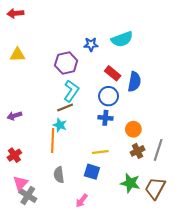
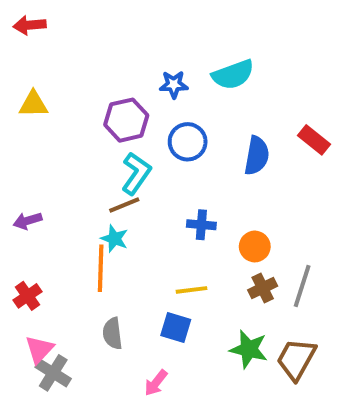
red rectangle: (113, 73) -> (314, 140), moved
blue circle: (109, 96) -> (188, 142), moved

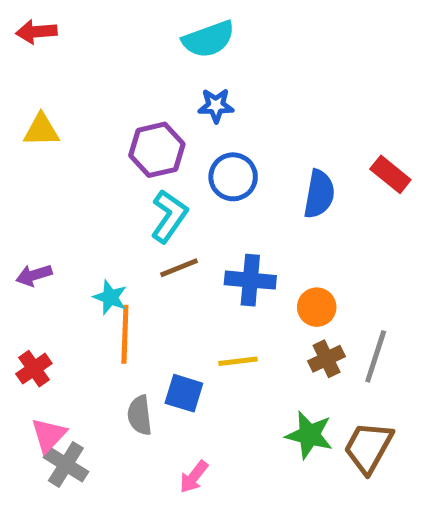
cyan semicircle: (233, 75) -> (209, 39), moved
brown line: (124, 205) -> (179, 268), moved
blue cross: (201, 225) -> (250, 280), size x1.4
cyan star: (114, 239) -> (110, 297), moved
blue square: (176, 327) -> (184, 393), moved

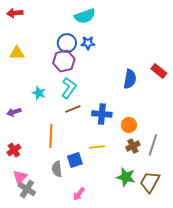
blue circle: (233, 177) -> (67, 43), moved
cyan star: (110, 297) -> (39, 93), moved
blue square: (184, 393) -> (75, 160), turned -35

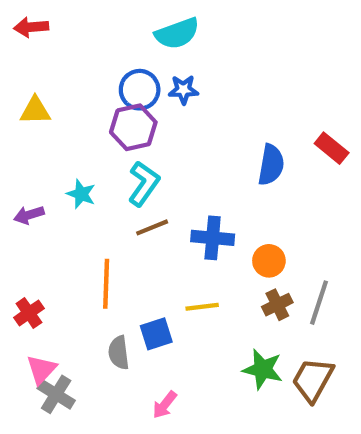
purple arrow: (14, 112) -> (29, 215), moved

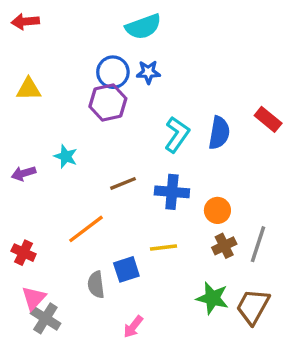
cyan L-shape: (144, 184) -> (177, 135), moved
orange line: (106, 284) -> (86, 229), turned 51
red cross: (29, 313) -> (24, 253), turned -30

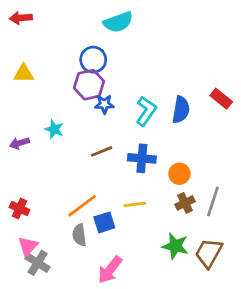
blue star: (148, 72) -> (104, 104), moved
orange line: (86, 229) -> (82, 206), moved
pink arrow: (133, 327) -> (110, 270), size x1.5

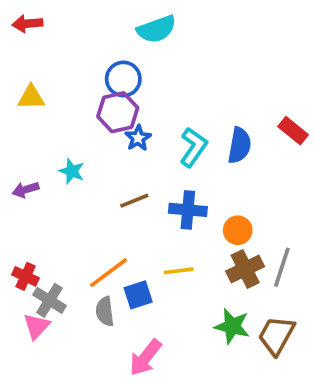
blue star: (104, 104) -> (138, 138), turned -30
brown cross: (185, 203) -> (245, 269), size x1.4
gray cross: (38, 263) -> (50, 300), moved

